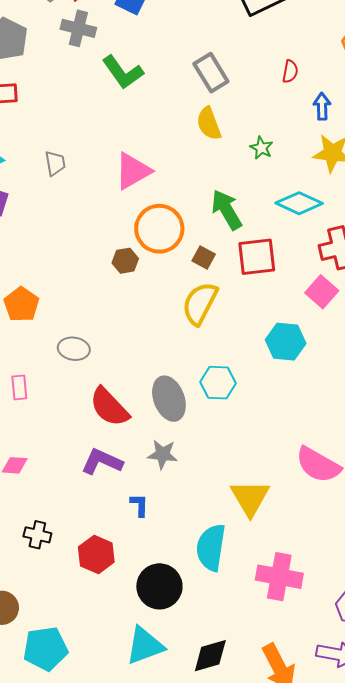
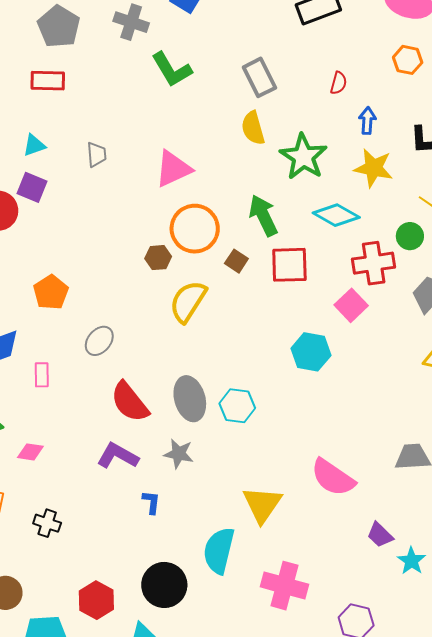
green star: (261, 148) -> (303, 157), size x2.0
yellow semicircle: (200, 303) -> (188, 301), moved
gray ellipse: (74, 349) -> (99, 341), turned -64
cyan hexagon: (218, 383) -> (237, 406), moved
red hexagon: (96, 554) -> (96, 600), moved

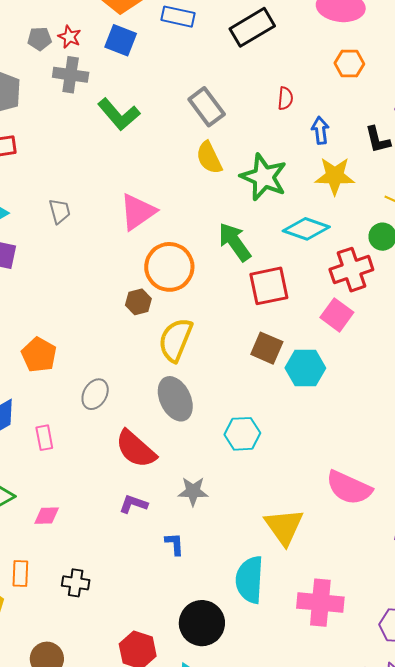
brown square: (236, 261) -> (267, 348), moved, size x1.4
gray ellipse: (190, 399) -> (175, 399), moved
purple L-shape: (118, 456) -> (133, 504), size x0.7

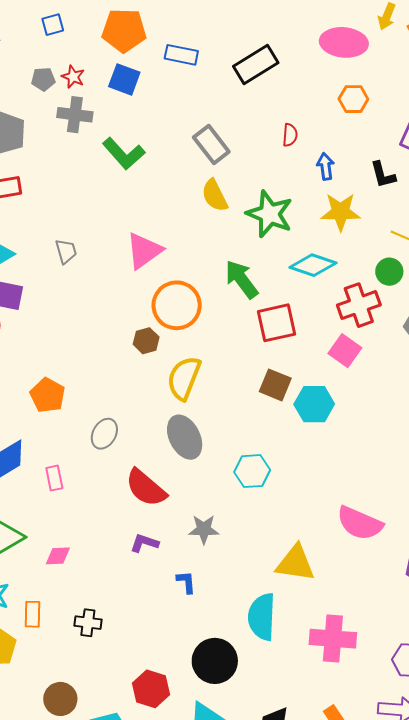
yellow triangle: (284, 527) -> (295, 563), turned -45

